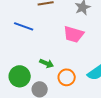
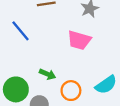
blue line: (24, 26) -> (21, 31), turned 30

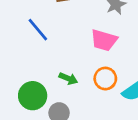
orange circle: (71, 91) -> (105, 79), moved

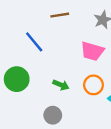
green circle: (33, 96) -> (17, 79), moved

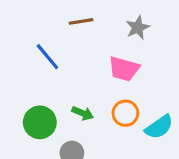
green circle: (17, 79) -> (40, 122), moved

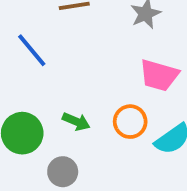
pink trapezoid: (124, 69) -> (159, 75), moved

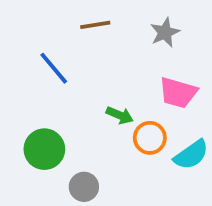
green arrow: (76, 122) -> (120, 115), moved

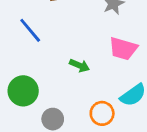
orange circle: (150, 138) -> (102, 113), moved

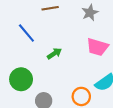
green arrow: (79, 66) -> (54, 53), moved, turned -56

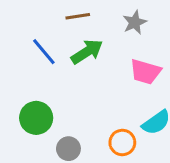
green arrow: (54, 53) -> (87, 52), moved, size x1.5

